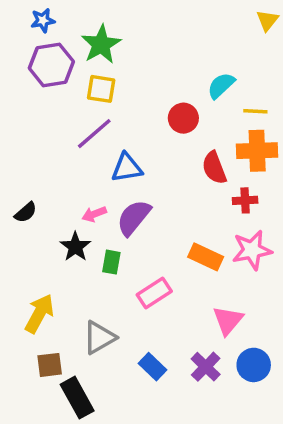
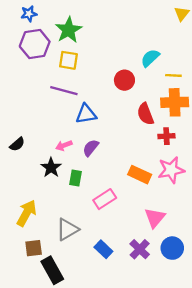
purple line: (94, 134) -> (64, 91), turned 56
purple semicircle: (134, 218) -> (91, 148), size x0.7

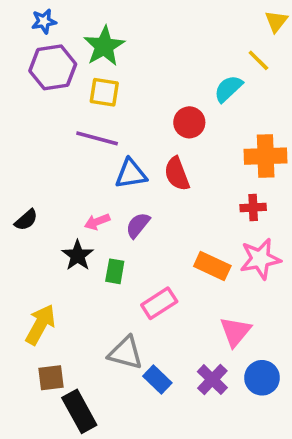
yellow line: (173, 75) -> (258, 60), moved, turned 42
red semicircle: (145, 114) -> (177, 174), moved
gray triangle: (67, 229) -> (125, 353), moved, turned 45

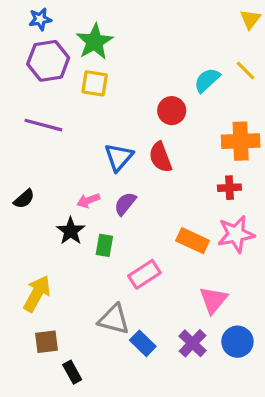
yellow line: (258, 60) -> (245, 71), moved
purple line: (97, 138) -> (43, 125), moved
blue triangle: (131, 174) -> (119, 157), turned -40
black rectangle: (79, 411) -> (72, 372), size x0.6

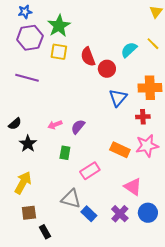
blue triangle: (119, 157) -> (118, 98), moved
red semicircle: (160, 157) -> (88, 57), moved
black star: (71, 231) -> (28, 144), moved
pink triangle: (213, 300) -> (133, 187), turned -36

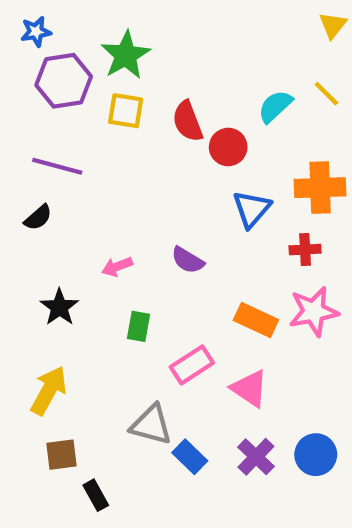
blue star: (25, 12) -> (36, 32), moved
black semicircle: (15, 124) -> (38, 217), moved
purple semicircle: (78, 127) -> (188, 260), moved, turned -98
pink triangle: (133, 187) -> (250, 388), moved

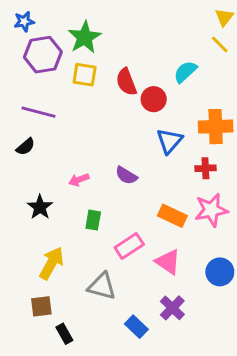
yellow line: (326, 94) -> (220, 44), moved
yellow arrow: (49, 391) -> (51, 263), moved
blue circle: (316, 455) -> (220, 272), moved
blue rectangle: (190, 457) -> (136, 327), moved

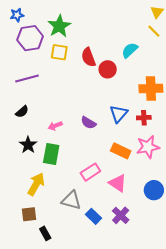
purple line: (39, 112) -> (27, 78), turned -30
blue triangle: (169, 141) -> (119, 114), moved
black semicircle: (26, 147) -> (22, 112), moved
green rectangle: (93, 220) -> (51, 154), moved, size x1.5
blue rectangle: (136, 327) -> (93, 216), moved

